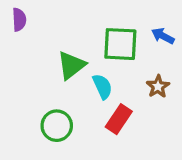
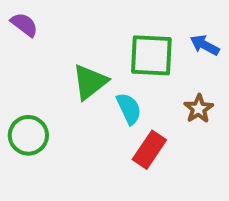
purple semicircle: (19, 20) -> (24, 25), turned -50
green circle: (57, 126) -> (28, 135), moved

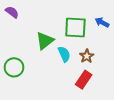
brown star: (199, 109) -> (87, 56), moved
red rectangle: (149, 150) -> (84, 80), moved

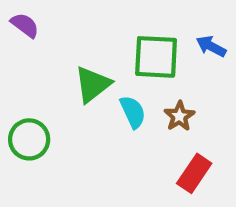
red rectangle: (84, 80) -> (194, 173), moved

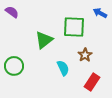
blue arrow: (211, 46) -> (100, 13), moved
cyan semicircle: (133, 112) -> (63, 68), moved

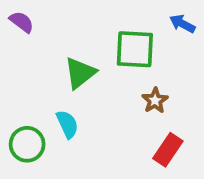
green circle: (14, 66) -> (27, 144), moved
cyan semicircle: (63, 68) -> (67, 124), moved

